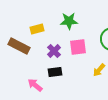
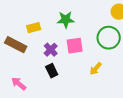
black rectangle: (55, 72) -> (52, 71), turned 72
pink arrow: (35, 85) -> (19, 84), moved

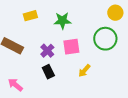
yellow rectangle: (34, 28) -> (30, 16), moved
yellow arrow: (96, 69) -> (84, 71), moved

